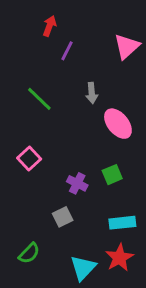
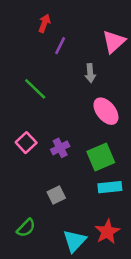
gray arrow: (92, 93) -> (90, 73), moved
green square: (112, 175) -> (101, 157), size x1.5
purple cross: (77, 183) -> (60, 148), moved, turned 36
cyan rectangle: (122, 223) -> (110, 187), moved

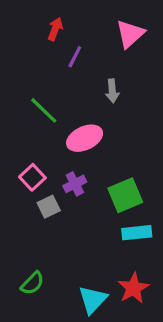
pink triangle: (114, 42) -> (130, 34), moved
pink ellipse: (106, 111) -> (85, 138), moved, turned -76
gray square: (56, 195) -> (49, 207), moved

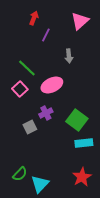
pink square: (32, 177) -> (20, 89), moved
green square: (125, 195) -> (77, 120), turned -30
cyan triangle: (93, 300) -> (40, 184), moved

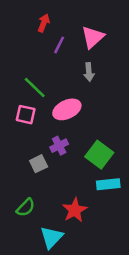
pink triangle: (80, 21) -> (93, 37), moved
pink square: (20, 89) -> (26, 115), turned -35
green semicircle: (20, 174) -> (26, 208), moved
red star: (82, 177) -> (75, 210), moved

